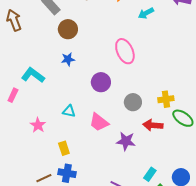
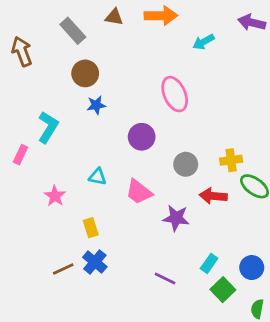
brown circle: (68, 29) -> (85, 73), moved
cyan L-shape: (33, 75) -> (48, 127), turned 85
blue cross: (67, 173) -> (95, 262), turned 30

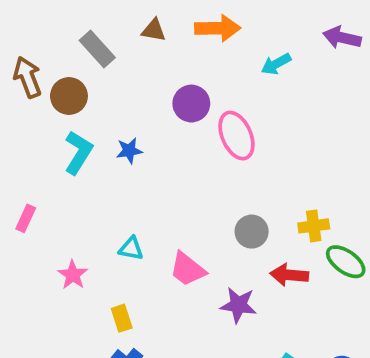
brown circle: (85, 73) -> (69, 96), moved
cyan L-shape: (48, 127) -> (78, 152), moved
purple circle: (142, 137) -> (191, 104), moved

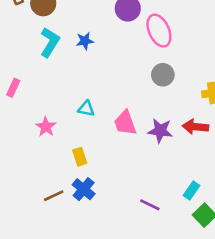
gray circle: (252, 232) -> (163, 75), moved
pink trapezoid: (188, 269) -> (125, 123), turned 32
purple star: (238, 305) -> (160, 131), moved

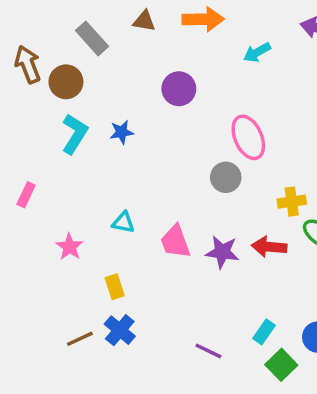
pink ellipse: (159, 31) -> (248, 137), moved

